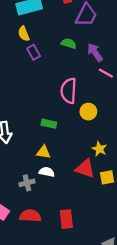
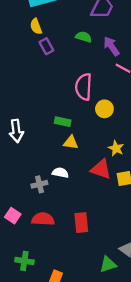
yellow triangle: (43, 152) -> (71, 143), moved

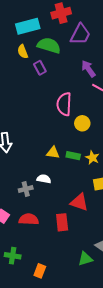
green semicircle: (84, 37) -> (49, 45), moved, size x1.6
purple rectangle: (46, 46) -> (40, 68), moved
green rectangle: (63, 122) -> (73, 156), moved
red triangle: (101, 169) -> (79, 202), moved

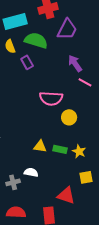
pink semicircle: (64, 104) -> (51, 98), turned -90

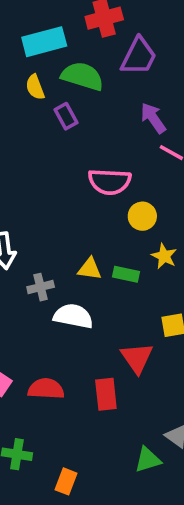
yellow star: (79, 151) -> (164, 256), moved
white semicircle: (31, 172) -> (73, 316), size x1.5
gray cross: (13, 182) -> (41, 287), moved
red triangle: (66, 195) -> (137, 358), turned 36

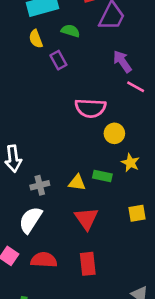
green semicircle: (82, 76) -> (70, 31), size x0.6
yellow triangle: (90, 269) -> (77, 183), moved
white semicircle: (73, 316) -> (30, 220), moved, turned -68
red triangle: (137, 358) -> (86, 219), moved

